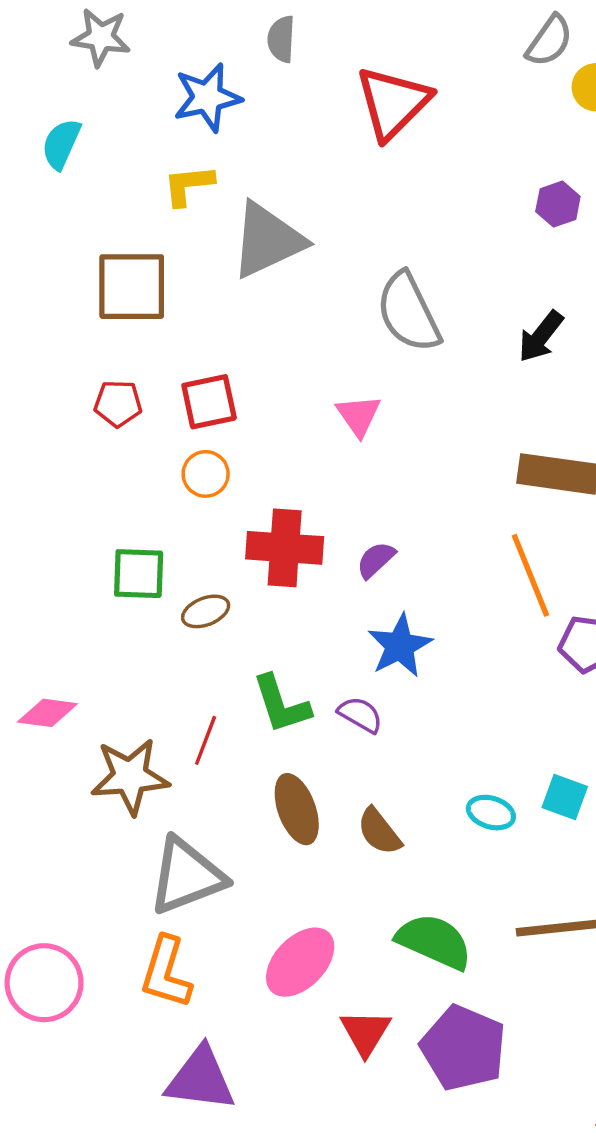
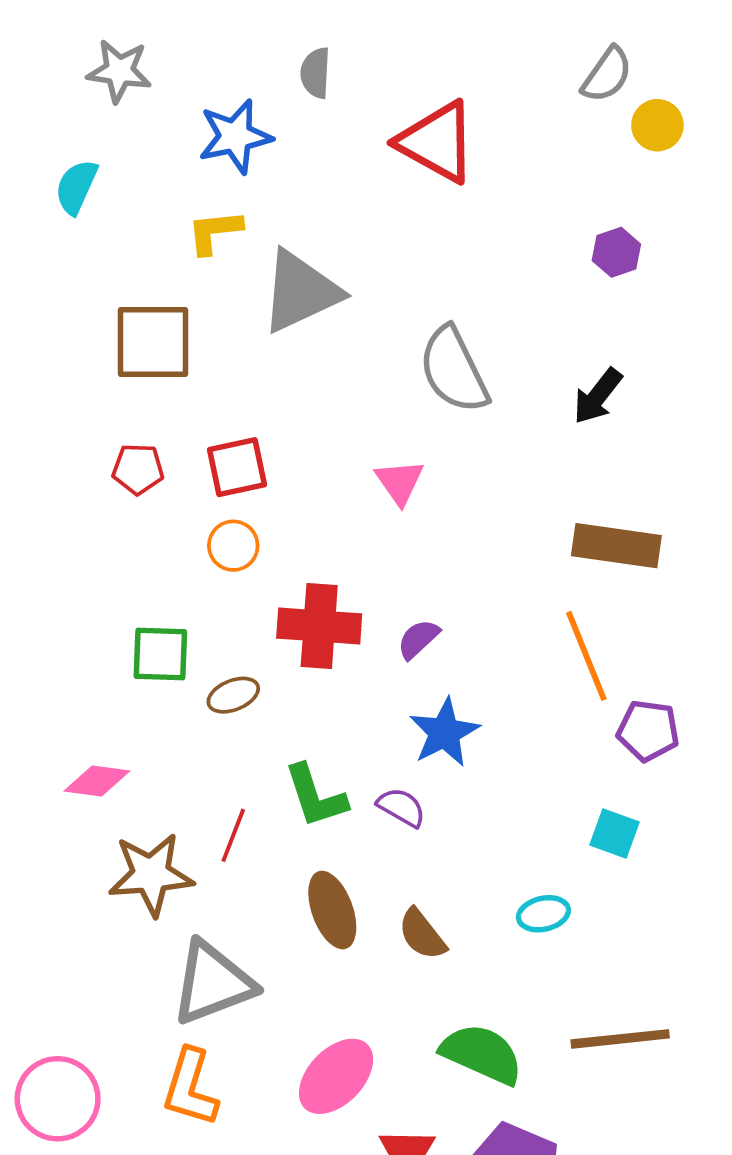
red triangle: (393, 103) -> (437, 142), turned -46
pink diamond: (47, 713) -> (97, 781), moved
cyan square: (565, 797) -> (614, 833), moved
cyan ellipse: (491, 813) -> (543, 914), turned -30

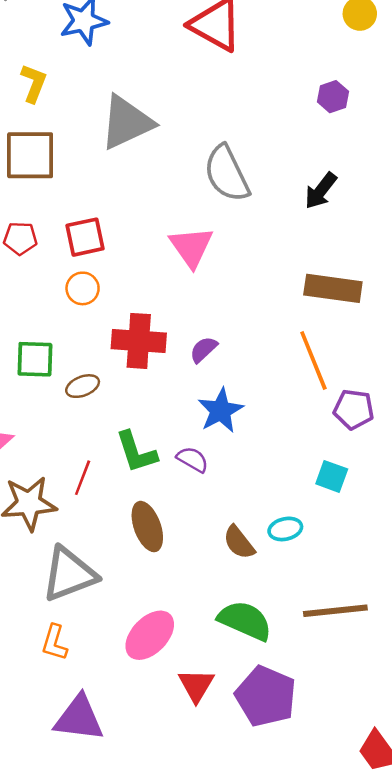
yellow L-shape: (215, 232) -> (34, 83), moved, turned 117
pink triangle: (400, 482) -> (191, 247), size x1.4
brown semicircle: (422, 934) -> (239, 542), moved
orange L-shape: (190, 1088) -> (54, 643), size x0.7

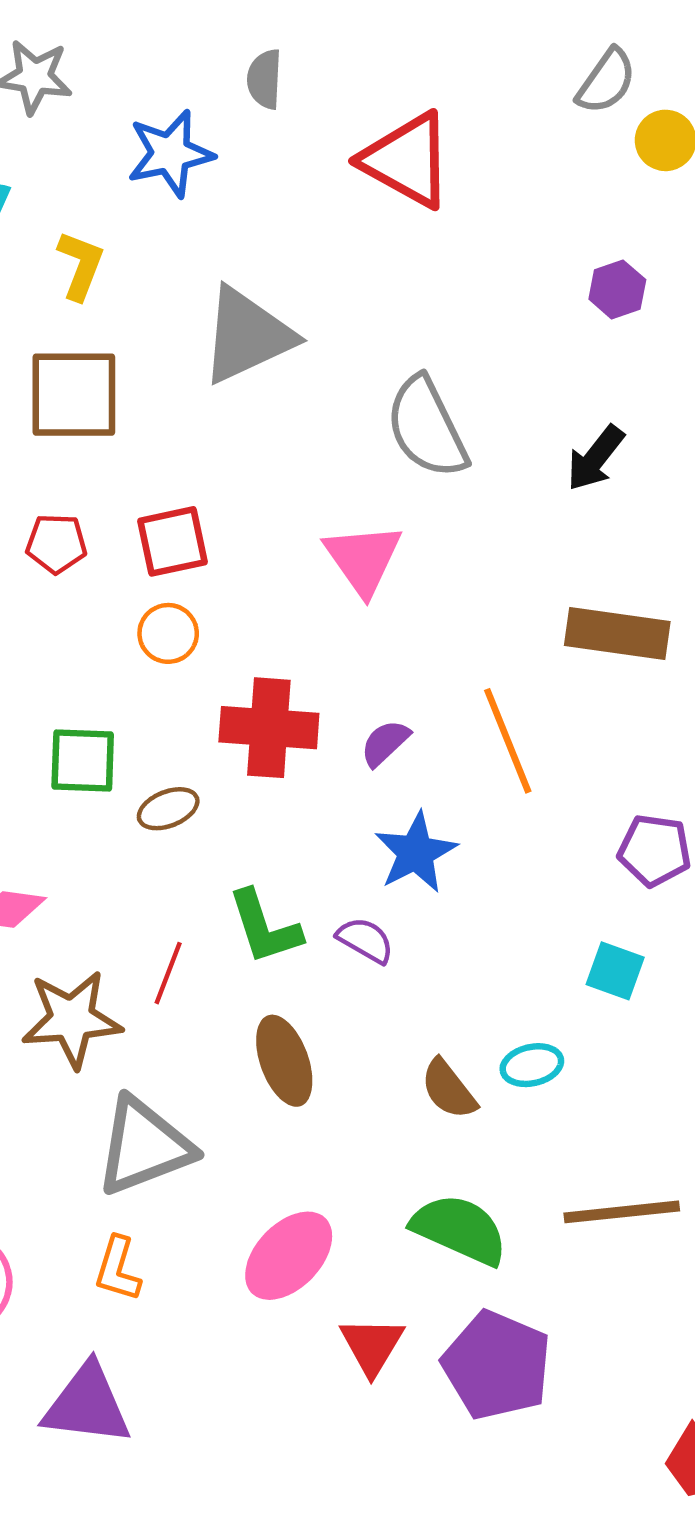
orange line: (313, 360) -> (508, 741), moved
purple triangle: (79, 718) -> (87, 1405), moved

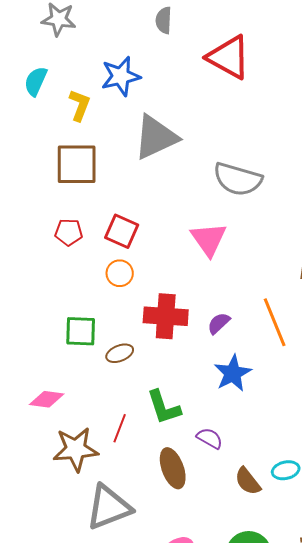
blue star: (170, 154) -> (121, 76), moved
gray semicircle: (427, 427) -> (238, 179), turned -48
red square: (173, 541) -> (122, 231), turned 36
purple semicircle: (365, 940) -> (210, 438), moved

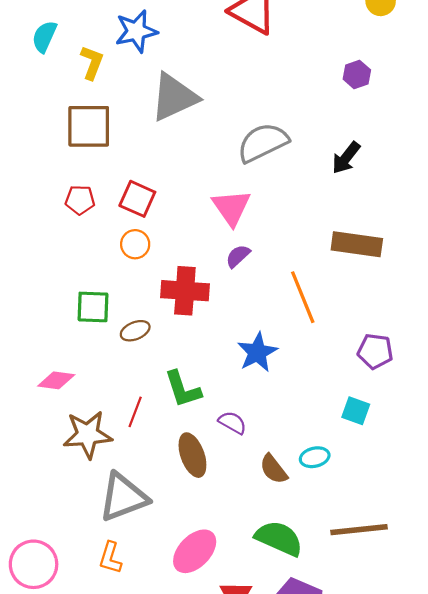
gray semicircle: (238, 179) -> (263, 143), turned 138
purple semicircle: (219, 323) -> (238, 256), moved

